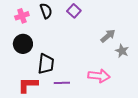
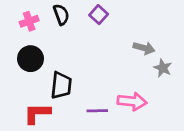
gray arrow: (108, 36) -> (144, 48), turned 56
purple line: (62, 83) -> (97, 111), moved

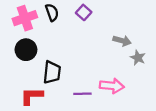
pink cross: (29, 21) -> (25, 18), size x1.5

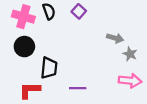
pink cross: (25, 18) -> (23, 17), turned 35
pink arrow: (112, 86) -> (130, 81), moved

